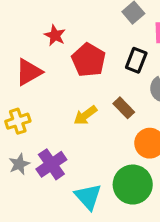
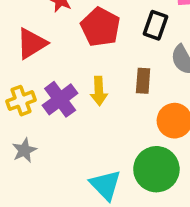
brown rectangle: (124, 108) -> (143, 81), turned 50
yellow arrow: (85, 115) -> (99, 91), turned -55
purple cross: (51, 164) -> (60, 99), moved

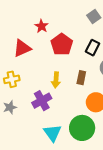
purple cross: (60, 99) -> (42, 101), moved

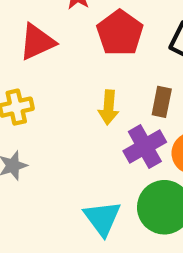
purple cross: (42, 101) -> (145, 147), moved

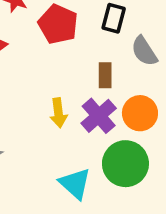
yellow arrow: (109, 107) -> (58, 113), moved

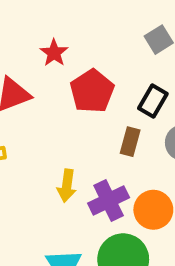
brown rectangle: (105, 75) -> (130, 142), moved

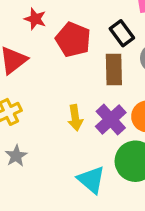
black rectangle: (153, 101) -> (122, 33), turned -50
brown rectangle: (130, 142) -> (114, 69), size x1.4

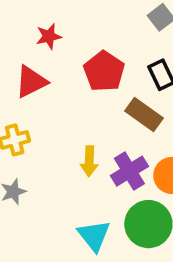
red star: (35, 19) -> (49, 36), moved, turned 30
brown rectangle: (114, 69) -> (144, 114), turned -64

